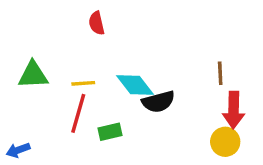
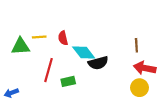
red semicircle: (97, 23) -> (63, 38), moved
yellow line: (83, 83) -> (39, 37), moved
red arrow: (234, 110) -> (145, 68), turned 100

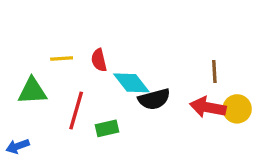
green triangle: (21, 46) -> (32, 91), moved
red arrow: (145, 68) -> (208, 107), moved
yellow circle: (140, 88) -> (237, 109), moved

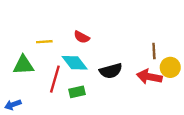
red semicircle: (99, 60) -> (82, 37), moved, turned -49
cyan diamond: (131, 83) -> (75, 63), moved
yellow circle: (237, 109) -> (170, 67), moved

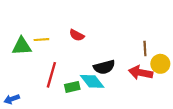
cyan diamond: (75, 63) -> (92, 81), moved
green triangle: (23, 65) -> (22, 46), moved

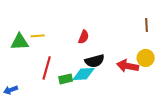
red semicircle: (77, 35) -> (84, 37), moved, turned -96
brown line: (145, 48) -> (147, 25), moved
cyan diamond: (92, 81) -> (84, 74), turned -55

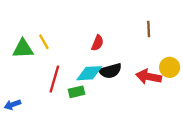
brown line: (147, 25) -> (149, 29), moved
yellow line: (38, 36) -> (44, 42), turned 64
cyan diamond: (84, 74) -> (89, 73), moved

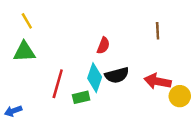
yellow line: (44, 42) -> (27, 21), moved
yellow circle: (170, 67) -> (180, 96), moved
cyan diamond: (89, 73) -> (95, 78), turned -68

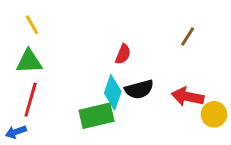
brown line: (158, 31) -> (188, 36), turned 35
red line: (58, 84) -> (31, 100), moved
green rectangle: (81, 97) -> (97, 116), size x1.6

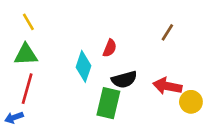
cyan diamond: (113, 92) -> (83, 66), moved
green rectangle: (97, 116) -> (108, 103), moved, turned -64

